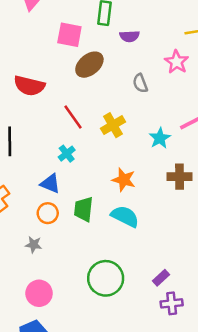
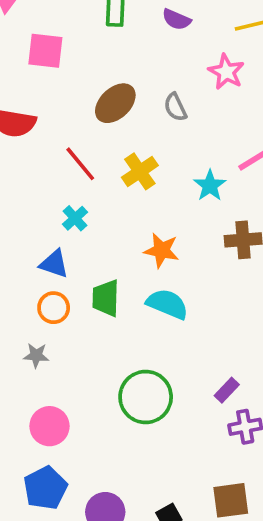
pink square: (69, 35) -> (45, 51), moved
purple semicircle: (129, 36) -> (176, 19), moved, turned 30
brown ellipse: (89, 65) -> (115, 103), moved

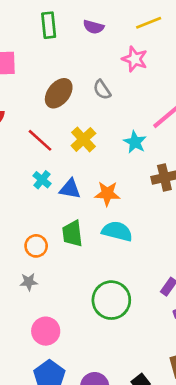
blue triangle: (54, 264) -> (70, 189), moved

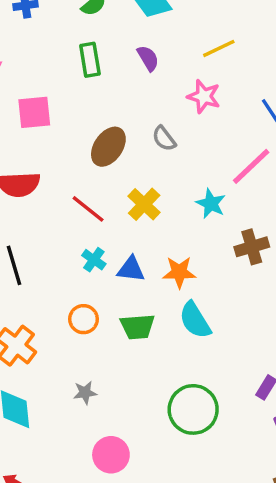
purple semicircle: (94, 27) -> (148, 58), turned -132
cyan semicircle: (117, 231) -> (195, 320), turned -132
green trapezoid: (72, 234) -> (137, 327), turned -84
orange circle: (36, 246) -> (84, 319), moved

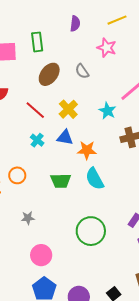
purple semicircle: (148, 58) -> (75, 24), turned 35
green rectangle: (90, 60) -> (37, 42), moved
blue triangle: (131, 269) -> (65, 137), moved
orange circle: (84, 319) -> (17, 175), moved

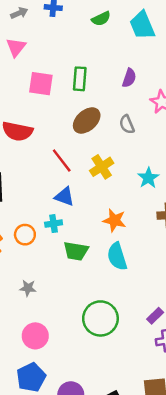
purple semicircle: (75, 24) -> (129, 78), moved
blue triangle: (65, 137) -> (64, 197), moved
cyan cross: (37, 140) -> (54, 224), moved, turned 32

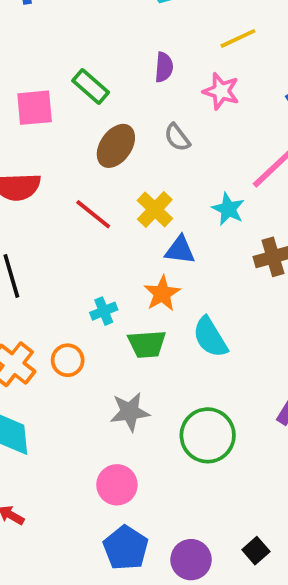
green rectangle: (80, 79) -> (91, 86), turned -40
blue triangle: (64, 197) -> (180, 250), moved
orange star: (114, 220) -> (162, 293), moved, turned -30
orange circle: (25, 235) -> (68, 360), moved
gray star: (28, 288) -> (130, 412), moved, size x1.5

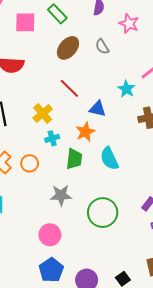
yellow cross: (155, 209) -> (43, 113), moved
red line: (93, 214) -> (69, 88), moved
green trapezoid: (147, 344) -> (74, 159), turned -85

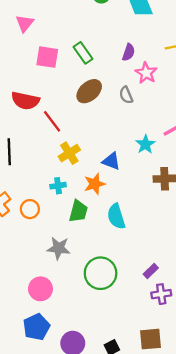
pink star: (129, 24) -> (146, 73), moved
red line: (69, 88) -> (52, 121), moved
yellow cross: (43, 113) -> (69, 153), moved

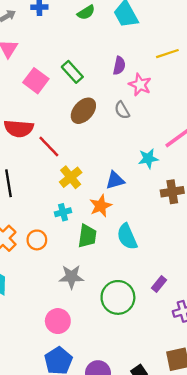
pink square: (47, 57) -> (36, 81), turned 35
cyan star: (145, 144) -> (148, 159), turned 30
blue triangle: (111, 161) -> (115, 180), turned -30
purple rectangle: (151, 271) -> (159, 284), moved

